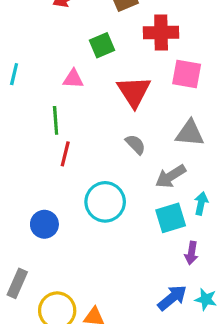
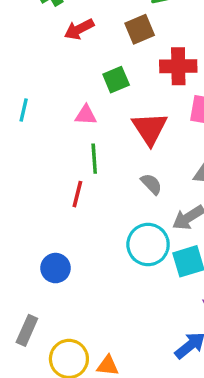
green line: (56, 120) -> (94, 159), moved
cyan circle: (105, 202) -> (148, 245), moved

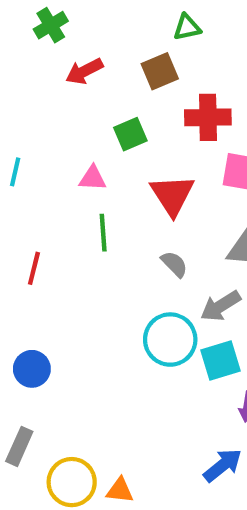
red line: (77, 194) -> (34, 268), moved
blue circle: (56, 268) -> (32, 369), moved

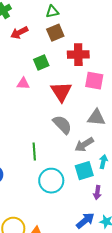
green triangle: (187, 27) -> (52, 12), moved
green line: (103, 233) -> (34, 152), moved
gray semicircle: (174, 264) -> (62, 125), size x1.5
cyan circle: (170, 340) -> (51, 181), moved

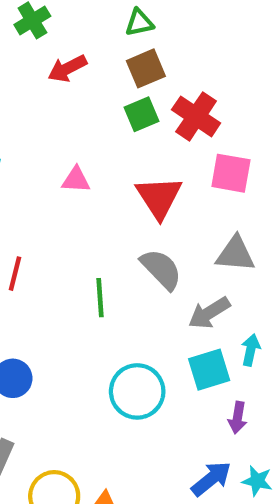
red cross: (78, 55) -> (196, 116), turned 35
green square: (41, 63) -> (142, 114), moved
green line: (34, 152) -> (100, 298), moved

